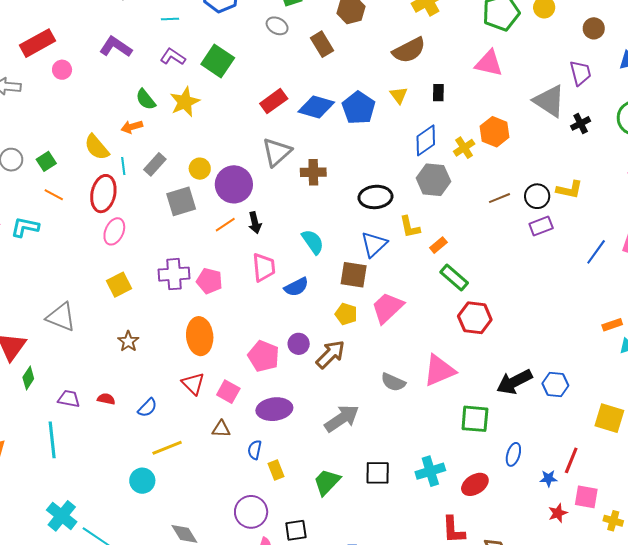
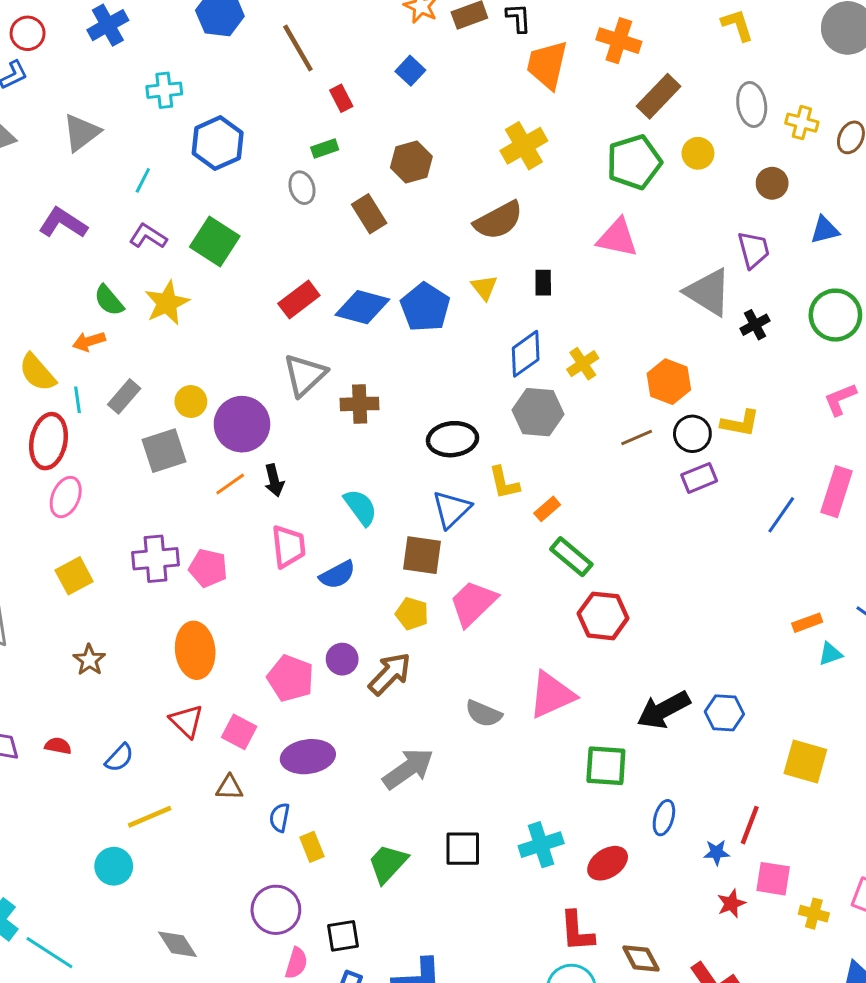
cyan line: (170, 19) -> (143, 180), turned -60
gray ellipse: (277, 26) -> (302, 188), turned 45
orange hexagon: (495, 132) -> (669, 382), moved

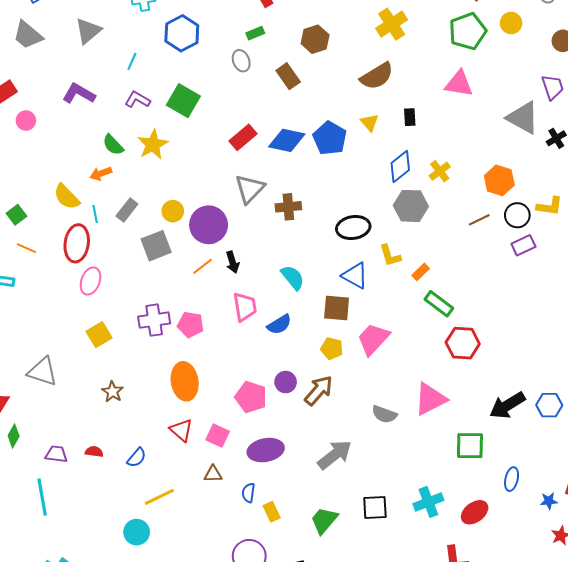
blue triangle: (451, 509) -> (355, 276), turned -44

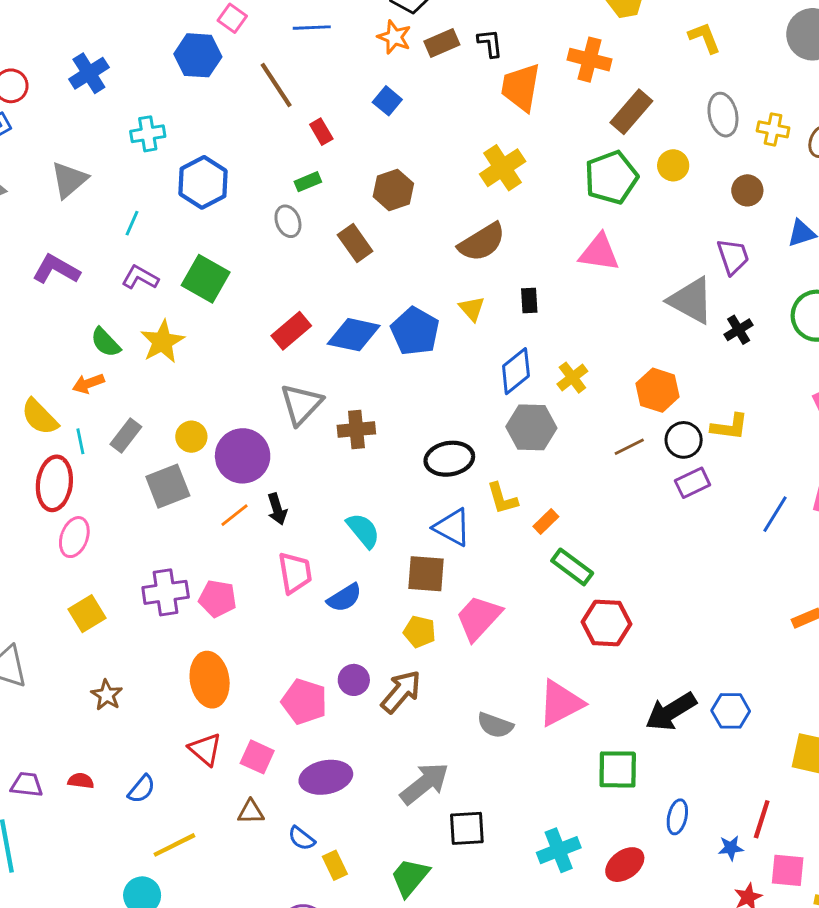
blue semicircle: (248, 493) -> (302, 838), turned -60
black square: (375, 508) -> (467, 828), moved

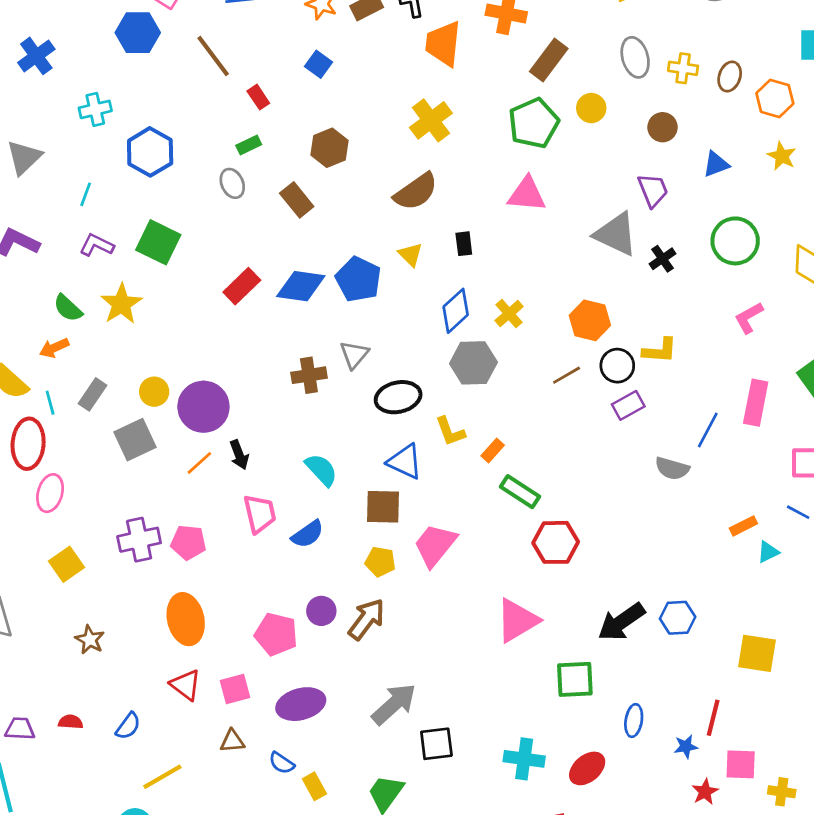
gray triangle: (301, 404) -> (354, 355), moved, size x0.7
gray semicircle: (495, 725) -> (672, 468), moved
pink square: (257, 757) -> (235, 689), turned -36
cyan cross: (559, 850) -> (524, 759), turned 33

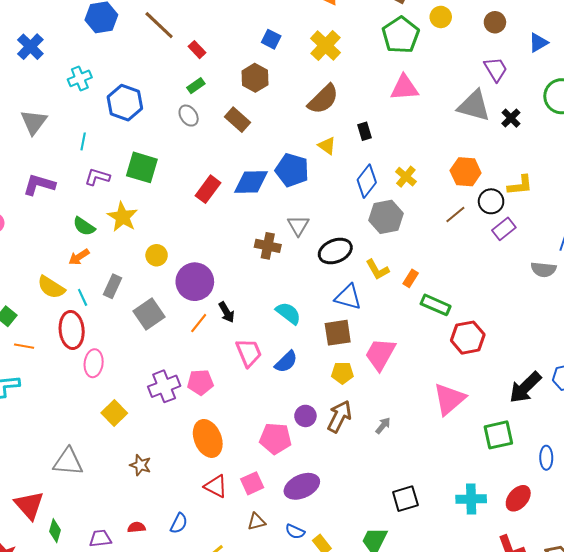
blue square: (319, 64) -> (271, 39), moved
brown cross: (309, 375) -> (268, 246), turned 30
yellow circle: (154, 392) -> (157, 255), moved
gray arrow: (394, 704) -> (383, 426), moved, size x0.5

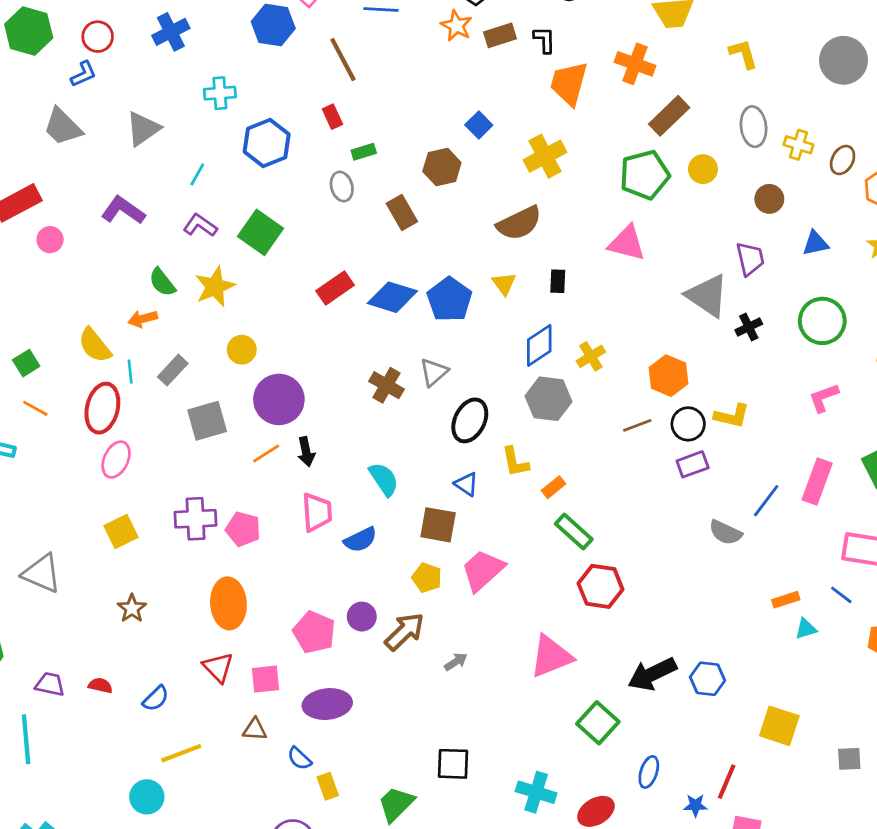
red rectangle: (197, 50) -> (332, 117), moved
black ellipse: (335, 251) -> (470, 420), turned -60
blue triangle: (348, 297) -> (466, 484), size x0.7
green square: (498, 435) -> (598, 723), turned 36

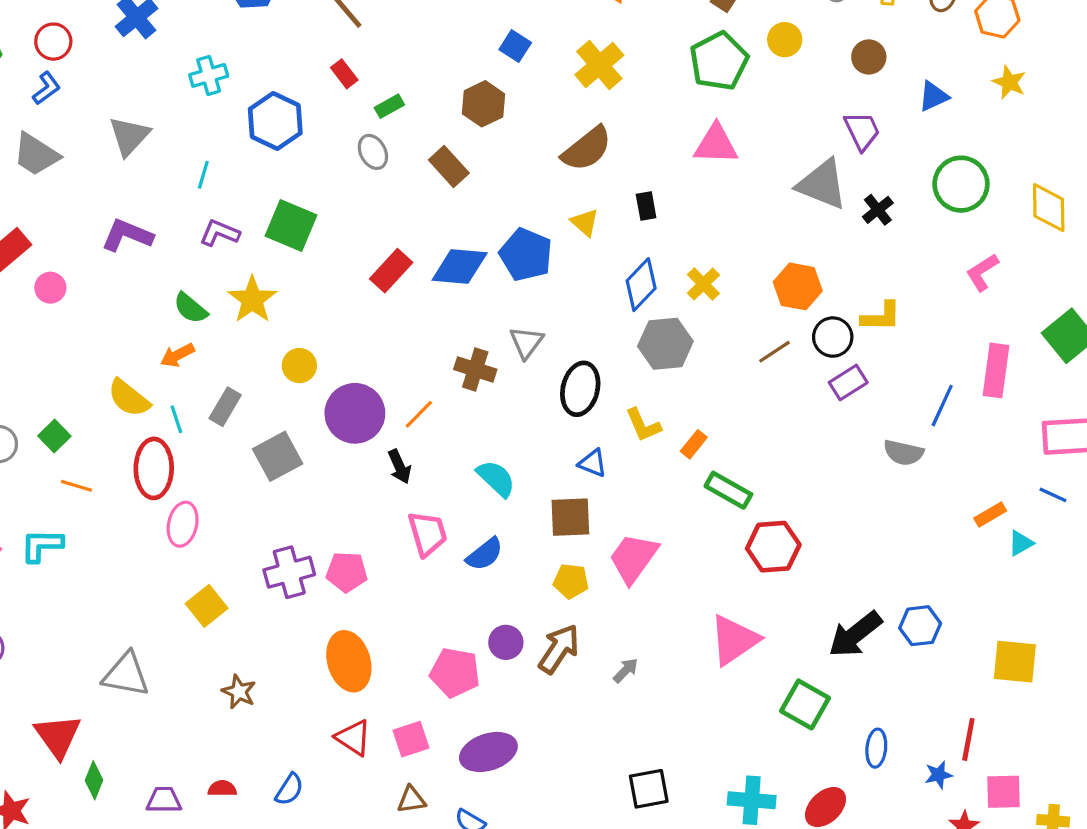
orange line: (266, 453) -> (419, 414), moved

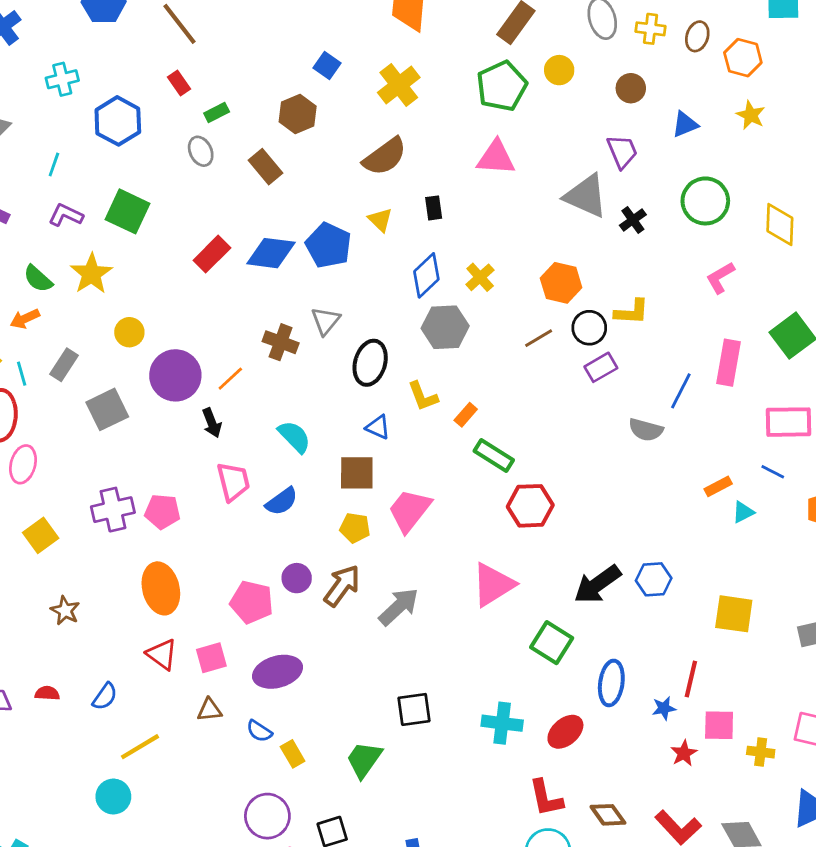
gray arrow: (626, 670) -> (399, 607), size x1.8
blue ellipse: (876, 748) -> (611, 683), size x1.4

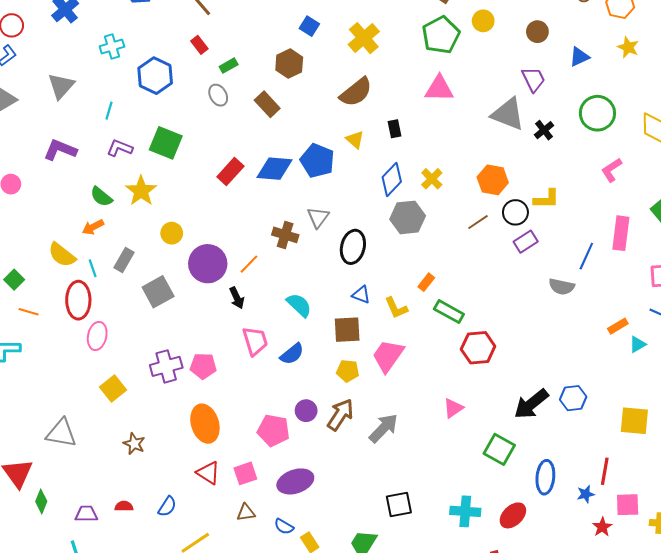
yellow L-shape: (423, 396) -> (396, 308), moved
pink triangle: (493, 585) -> (453, 408), size x0.6

